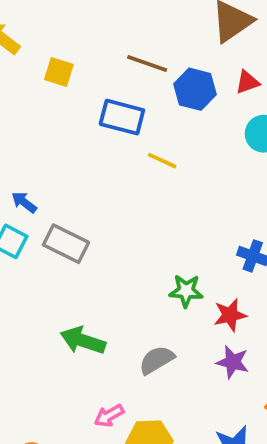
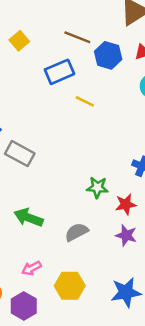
yellow square: (59, 72) -> (19, 41), turned 30
blue rectangle: (122, 117) -> (60, 72), turned -40
pink arrow: (109, 416) -> (31, 268), moved

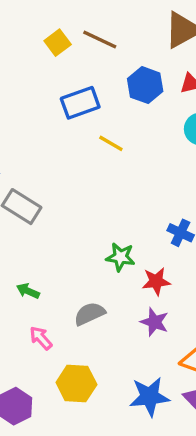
brown line: (77, 37) -> (100, 40), moved
yellow square: (19, 41) -> (58, 43), moved
green arrow: (28, 218) -> (28, 291), size x0.6
pink arrow: (31, 268) -> (41, 338), moved, turned 72

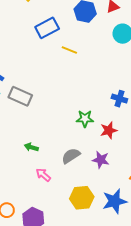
purple star: (154, 322) -> (101, 160), moved
yellow hexagon: (76, 384) -> (82, 198), moved

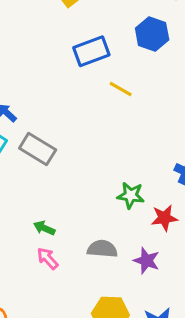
gray semicircle: (71, 156) -> (102, 249), turned 30
pink arrow: (43, 175) -> (48, 258), moved

